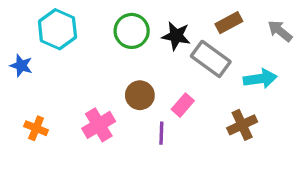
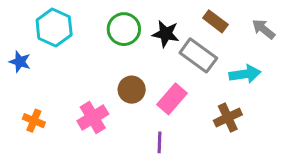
brown rectangle: (229, 23) -> (215, 21), turned 65
pink rectangle: (183, 105) -> (172, 99), size x1.4
purple line: (161, 133) -> (160, 142), moved

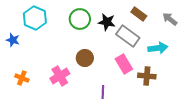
pink rectangle: (172, 99) -> (124, 64), moved, turned -72
brown cross: (228, 118) -> (147, 76), turned 30

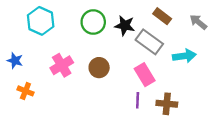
blue star: (13, 40) -> (15, 61), moved
pink cross: (60, 76) -> (62, 65), moved
brown cross: (147, 76) -> (167, 104), moved
purple line: (103, 92) -> (138, 100), moved

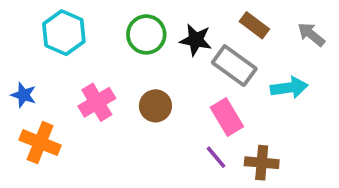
orange cross: (25, 91) -> (40, 143), size x1.5
purple line: (138, 100) -> (216, 157), turned -42

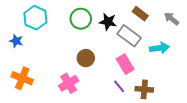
blue star: (24, 95) -> (16, 41), moved
pink cross: (97, 102) -> (69, 83), moved

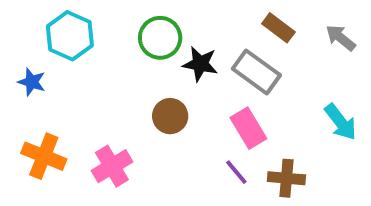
black star: (108, 22) -> (200, 64), moved
cyan arrow: (159, 48) -> (341, 122), moved, turned 60
pink cross: (69, 83) -> (112, 166), moved

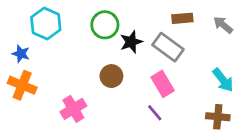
brown rectangle: (278, 28) -> (182, 18), turned -42
black star: (200, 64) -> (131, 42), turned -30
orange cross: (44, 156) -> (22, 85), moved
brown cross: (286, 178) -> (218, 117), moved

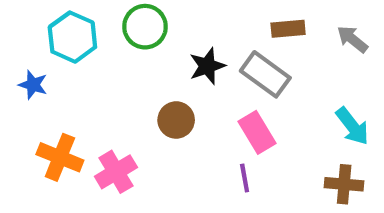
green circle: (105, 25) -> (145, 27), moved
orange cross: (22, 85) -> (60, 157), moved
purple line: (155, 113) -> (245, 178), turned 30

